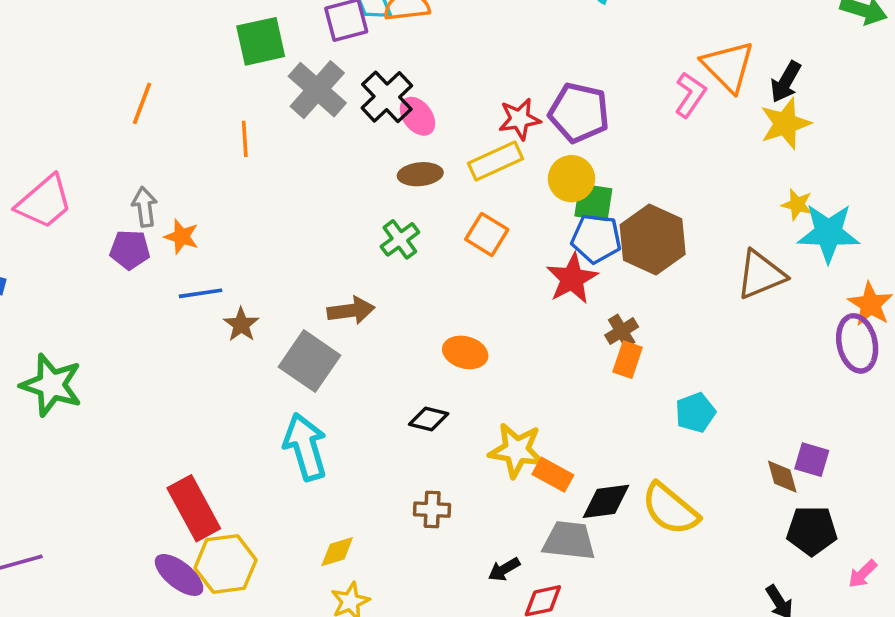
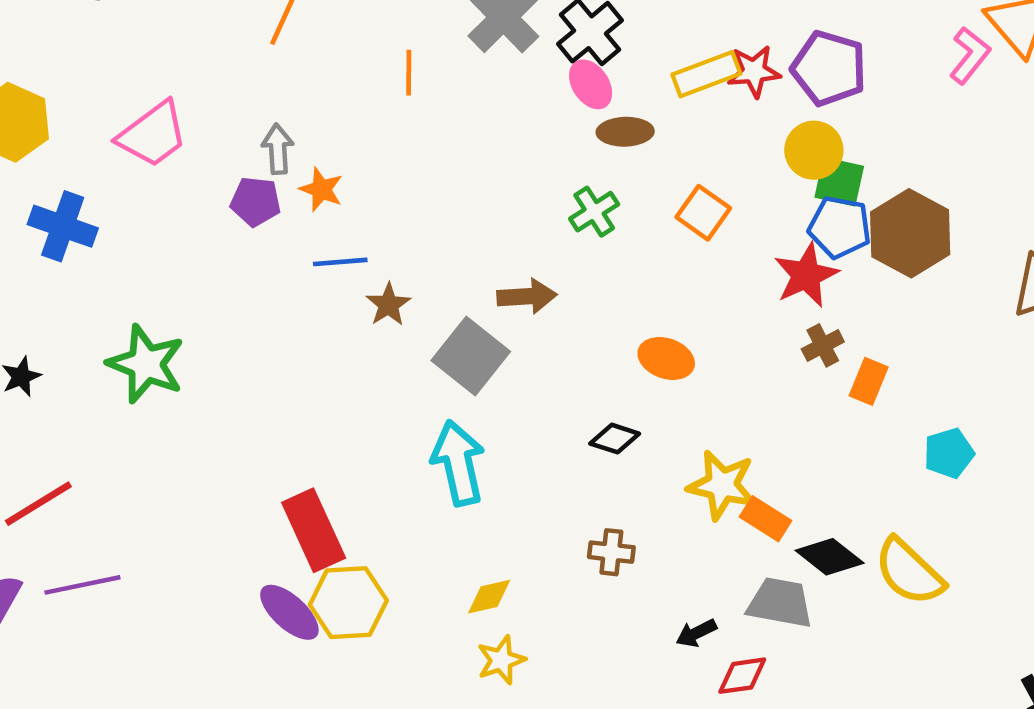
pink ellipse: (417, 116) -> (591, 84), moved
yellow rectangle: (496, 161) -> (706, 74), moved
brown cross: (622, 331) -> (823, 345), moved
black diamond: (606, 501) -> (830, 557), turned 42

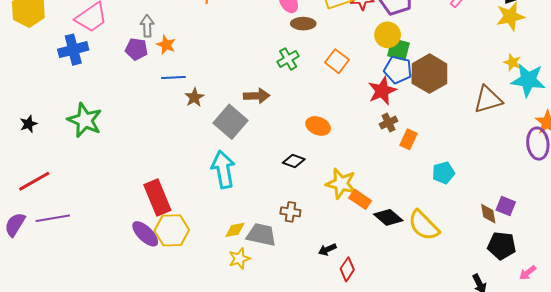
blue cross: (63, 226) -> (73, 50), moved, turned -36
gray trapezoid: (780, 603) -> (261, 235), moved
red diamond: (742, 676) -> (347, 269), turned -50

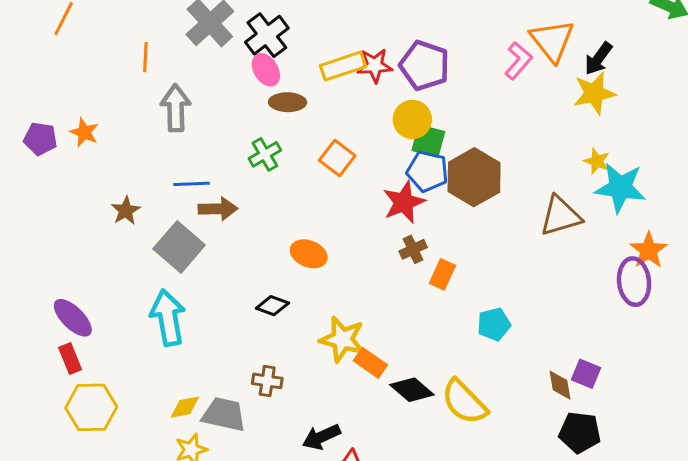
gray arrow: (147, 26) -> (176, 108), moved, size x1.4
blue line: (173, 78) -> (191, 184), moved
red rectangle: (157, 197) -> (70, 358), size x0.6
purple ellipse: (145, 234) -> (73, 318), moved
black arrow: (327, 250) -> (321, 437), size x1.4

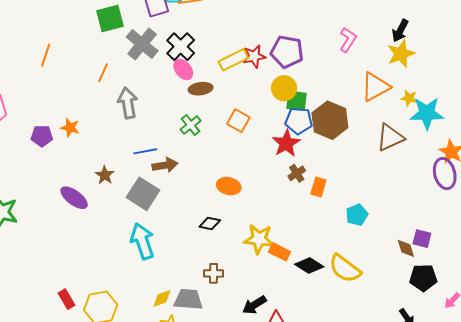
orange triangle: (552, 41) -> (375, 87), moved, turned 48
orange line: (145, 57) -> (103, 73), turned 30
purple ellipse: (73, 318) -> (74, 198), moved
red rectangle: (70, 358) -> (66, 299), moved

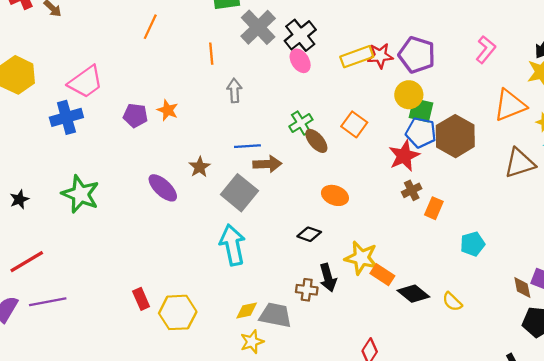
orange line: (103, 73) -> (211, 54), turned -36
brown ellipse: (201, 89) -> (316, 141), moved, turned 50
gray arrow: (128, 103) -> (234, 90), size x0.7
yellow semicircle: (345, 268) -> (452, 302), size x0.6
black arrow: (254, 305) -> (328, 278), moved, turned -80

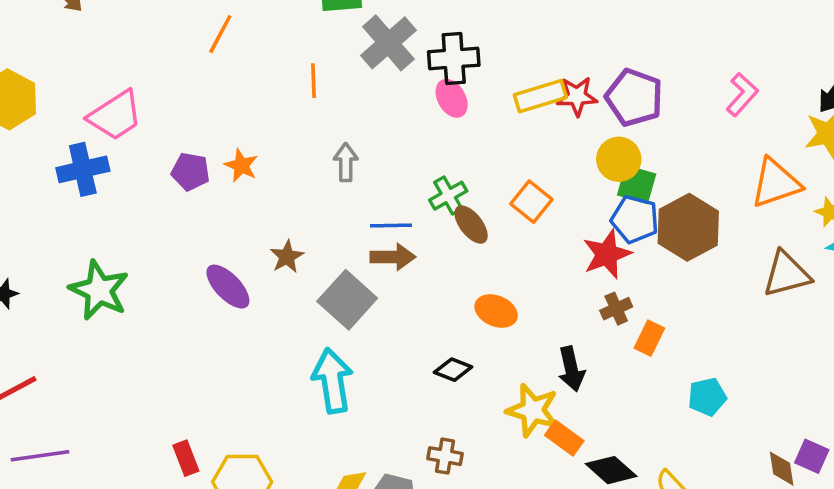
black cross: (300, 35) -> (454, 58), turned 32
gray arrow: (234, 90) -> (346, 162), moved
blue line: (247, 146) -> (391, 226), moved
black arrow: (328, 278) -> (571, 369), moved

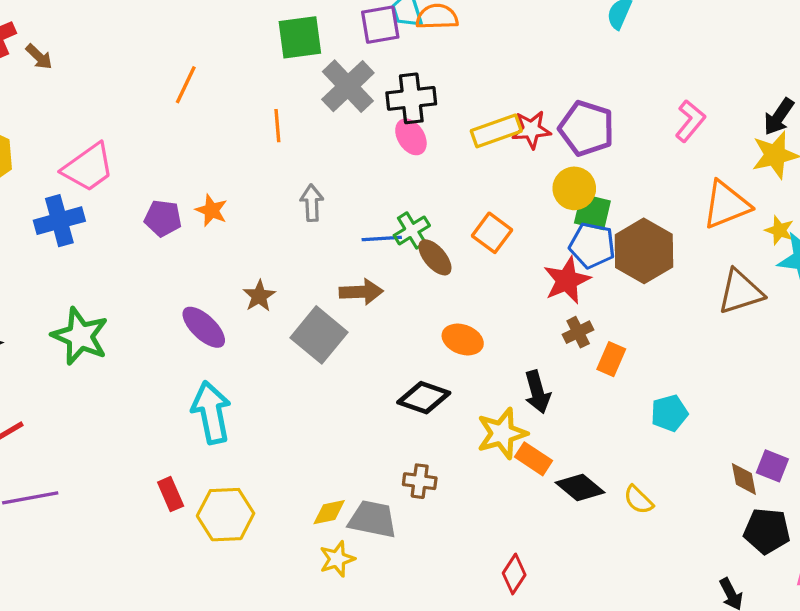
blue line: (391, 226) -> (382, 239), moved
black diamond: (453, 370) -> (424, 398), size x1.4
cyan arrow: (333, 381) -> (211, 413), moved
yellow star: (533, 410) -> (502, 433), turned -30

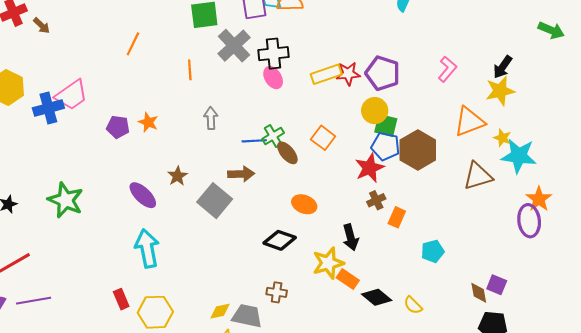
blue cross: (59, 221) -> (48, 108), moved

